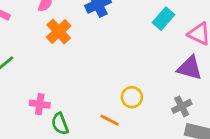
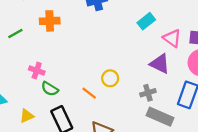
orange cross: (59, 31) -> (50, 21), moved, turned 30
green semicircle: (60, 124) -> (50, 89), turned -48

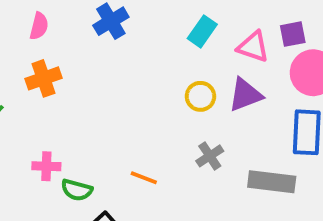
purple triangle: (160, 64) -> (245, 95), turned -30
yellow circle: (110, 78) -> (200, 96), moved
gray cross: (148, 93) -> (210, 156), moved

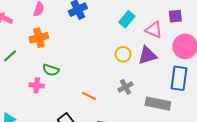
purple square: (293, 34) -> (175, 16), moved
green semicircle: (77, 190) -> (51, 70), moved

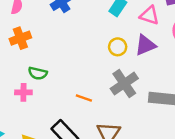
gray cross: (126, 87) -> (124, 84), size x1.6

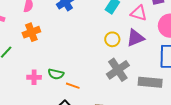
green semicircle: (38, 73) -> (56, 74), moved
orange line: (84, 98) -> (73, 86), moved

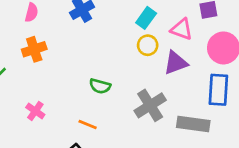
yellow circle: (112, 39) -> (148, 45), moved
green semicircle: (56, 74) -> (100, 86), moved
pink cross: (34, 77) -> (35, 111), turned 32

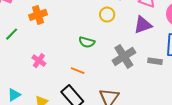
yellow circle: (148, 45) -> (107, 15), moved
gray rectangle: (193, 124) -> (155, 61), moved, size x0.6

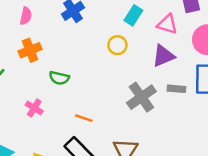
green semicircle: (87, 42) -> (59, 78), moved
gray rectangle: (155, 61) -> (176, 89), moved

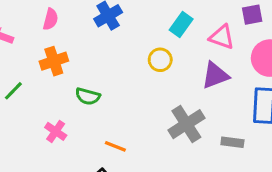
gray rectangle: (176, 89) -> (232, 142), moved

